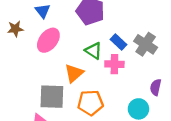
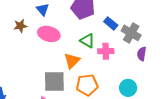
pink ellipse: (48, 40) -> (49, 34), turned 70
blue rectangle: (118, 42) -> (111, 23), moved
purple semicircle: (156, 87) -> (142, 54), moved

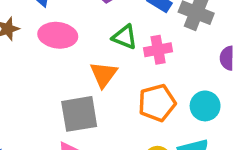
purple semicircle: (142, 54) -> (227, 58), moved
orange pentagon: (87, 85) -> (157, 103), moved

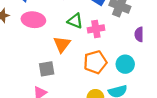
gray square: (79, 114) -> (47, 69), size x0.7

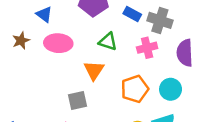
pink cross: (96, 29) -> (147, 48), moved
purple semicircle: (139, 34) -> (185, 53), size x1.5

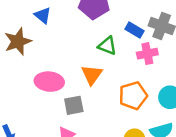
blue rectangle: (132, 14) -> (135, 30), moved
brown star: (21, 41) -> (18, 41), size x1.5
pink ellipse: (58, 43) -> (49, 82), moved

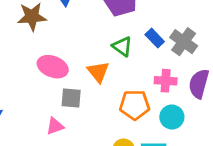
pink cross: (147, 54) -> (166, 81), moved
orange triangle: (92, 75) -> (98, 72), turned -30

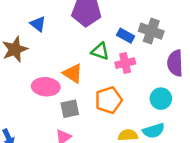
orange triangle: (98, 72) -> (73, 73), moved
pink cross: (166, 81) -> (125, 63), moved
orange pentagon: (135, 105) -> (109, 100), moved

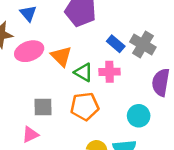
green triangle: (100, 51) -> (83, 72), moved
orange triangle: (73, 73) -> (61, 56), moved
pink ellipse: (46, 87) -> (29, 51), moved, turned -35

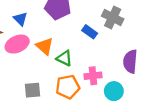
blue triangle: (28, 13) -> (20, 19), moved
gray cross: (143, 45) -> (113, 18), moved
pink cross: (110, 72) -> (93, 76), moved

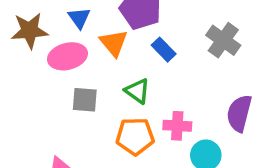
blue rectangle: (90, 32) -> (164, 50), moved
orange triangle: (45, 46) -> (114, 43), moved
gray square: (33, 90) -> (85, 100), moved

